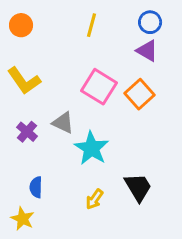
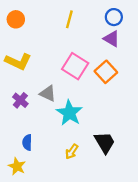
yellow L-shape: (24, 81) -> (18, 62), turned -30

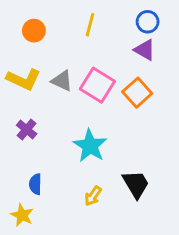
orange circle: (16, 19) -> (34, 31), moved
gray triangle: (48, 93) -> (62, 81), moved

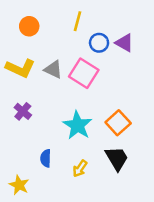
blue circle: (148, 22) -> (99, 43), moved
orange square: (137, 93) -> (118, 123), moved
blue semicircle: (35, 184) -> (46, 158), moved

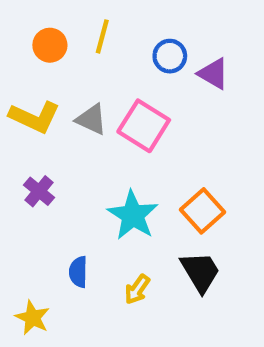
yellow line: (77, 21) -> (102, 36), moved
blue circle: (99, 43) -> (170, 56), moved

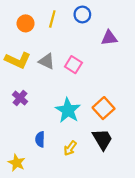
blue circle: (170, 56) -> (82, 14), moved
purple triangle: (213, 74) -> (109, 38), turned -36
pink square: (144, 126) -> (73, 65), size x0.7

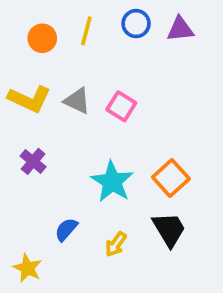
purple triangle: (109, 38) -> (180, 29), moved
blue semicircle: (40, 139) -> (66, 229), turned 40

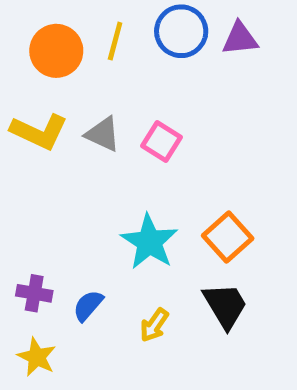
blue circle: (136, 24) -> (181, 31), size x1.4
orange circle: (42, 38) -> (56, 51), size x1.4
purple cross: (33, 161) -> (34, 293), moved, turned -30

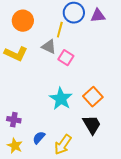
yellow line: (115, 41) -> (60, 30), moved
gray triangle: (103, 134) -> (49, 47), moved
blue semicircle: (88, 306) -> (39, 138), moved
yellow arrow: (154, 325) -> (63, 145), moved, size x1.5

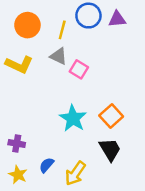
yellow line: (60, 30) -> (62, 30), moved

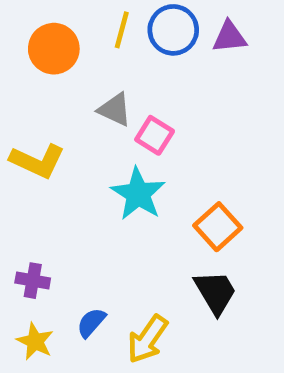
yellow line: (62, 30) -> (122, 30), moved
yellow L-shape: (19, 65) -> (37, 161), moved
cyan star: (73, 118) -> (138, 194), moved

